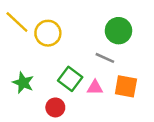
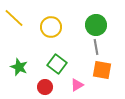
yellow circle: (48, 33) -> (51, 27), moved
gray line: (105, 58) -> (96, 47), moved, turned 56
pink triangle: (95, 88) -> (77, 85), moved, turned -32

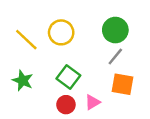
yellow line: (14, 18) -> (26, 40), moved
gray line: (96, 47) -> (115, 56), turned 49
red circle: (45, 87) -> (66, 105), moved

